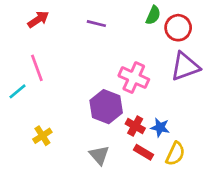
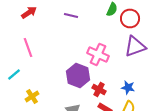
cyan line: (17, 91) -> (14, 74), moved
blue star: (160, 127) -> (128, 87), moved

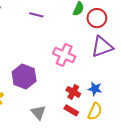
purple hexagon: (78, 75) -> (24, 77), moved
red cross: (99, 89) -> (73, 92), moved

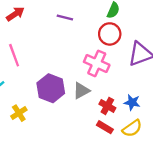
red circle: (97, 18) -> (110, 34), moved
yellow semicircle: (95, 111) -> (132, 128), turned 30
gray triangle: (38, 112) -> (81, 91), moved, turned 42

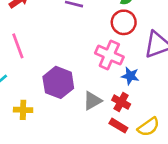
gray triangle: (81, 91) -> (92, 101), moved
blue star: (132, 102) -> (130, 76), moved
yellow cross: (19, 113) -> (23, 110), turned 35

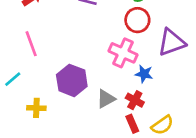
red rectangle: (118, 126) -> (132, 124), turned 36

